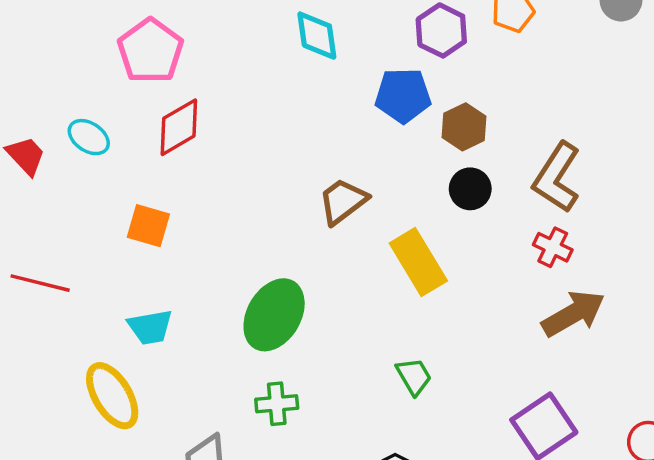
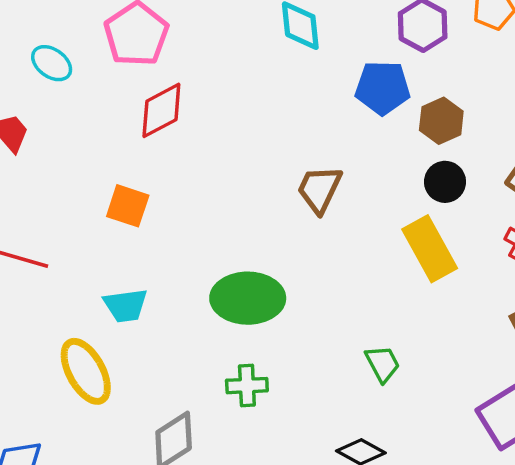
cyan ellipse: (89, 137) -> (52, 63), moved
brown trapezoid: (343, 201) -> (319, 189), turned -30
yellow rectangle: (418, 262) -> (430, 249), moved
green ellipse: (274, 315) -> (248, 298), turned 58

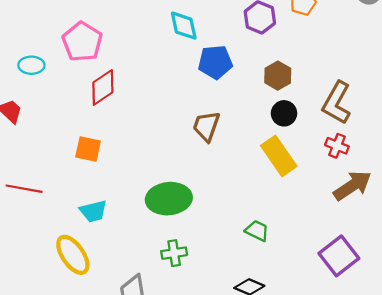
cyan ellipse: (52, 63) -> (31, 65), turned -30
blue pentagon: (383, 88) -> (215, 62), moved
green trapezoid: (383, 364) -> (257, 231), turned -30

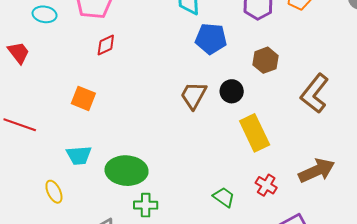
red diamond: (103, 87) -> (106, 45), size x0.7
black circle: (284, 113) -> (232, 91), moved
red cross: (337, 146) -> (266, 185), moved
green ellipse: (169, 199) -> (127, 171), moved
yellow ellipse: (73, 255) -> (54, 192), size x0.6

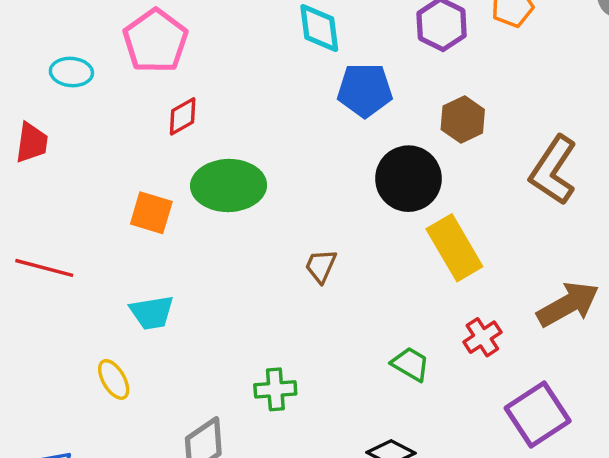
red trapezoid: (19, 53) -> (32, 143), turned 50
black circle: (232, 91) -> (408, 179), size x1.6
brown trapezoid: (194, 95) -> (321, 266), moved, size x0.7
green ellipse: (127, 171) -> (229, 185), moved
red cross: (266, 185) -> (482, 337), turned 30

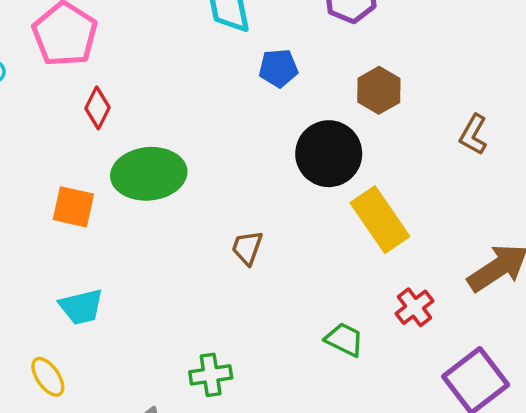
blue pentagon: (365, 90) -> (278, 68), size x0.7
red diamond: (183, 116) -> (98, 108), turned -30
brown L-shape: (553, 170) -> (473, 135), size x0.6

